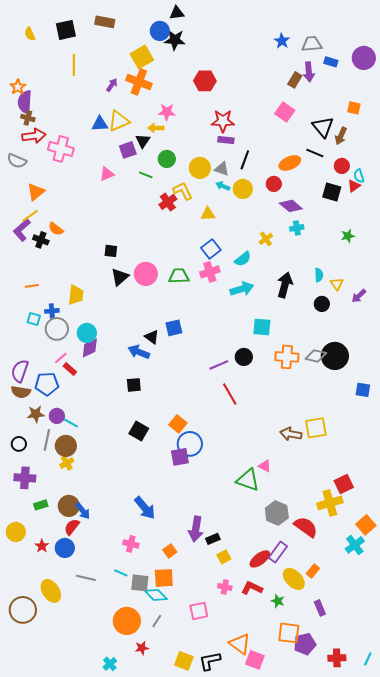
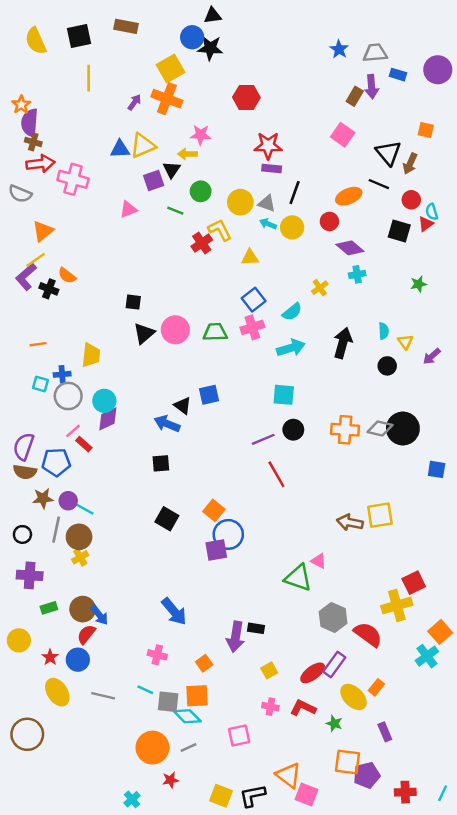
yellow semicircle: (30, 34) -> (36, 41), size x1.6
cyan square: (262, 327) -> (284, 395), moved
black rectangle: (213, 539) -> (256, 628), moved, turned 32
yellow ellipse: (51, 591) -> (57, 692), moved
gray line: (157, 621) -> (189, 748), turned 32

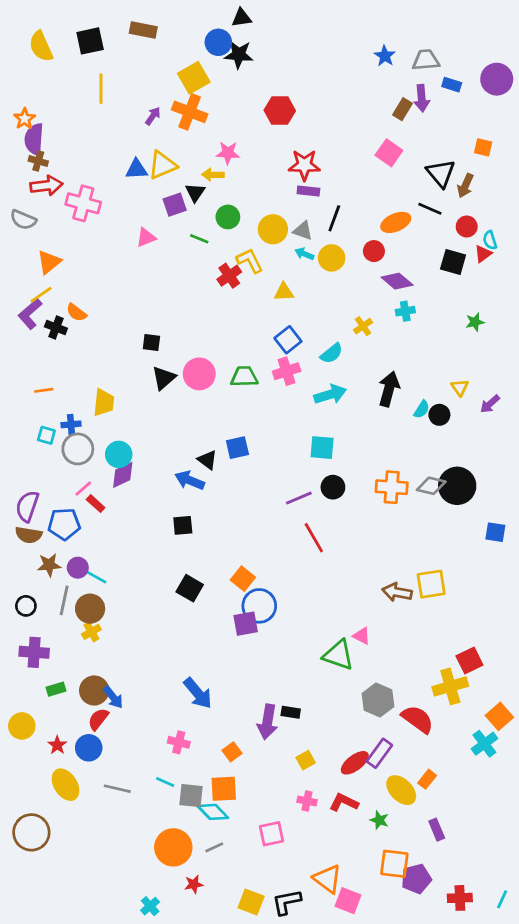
cyan semicircle: (384, 331) -> (422, 409), moved, turned 35

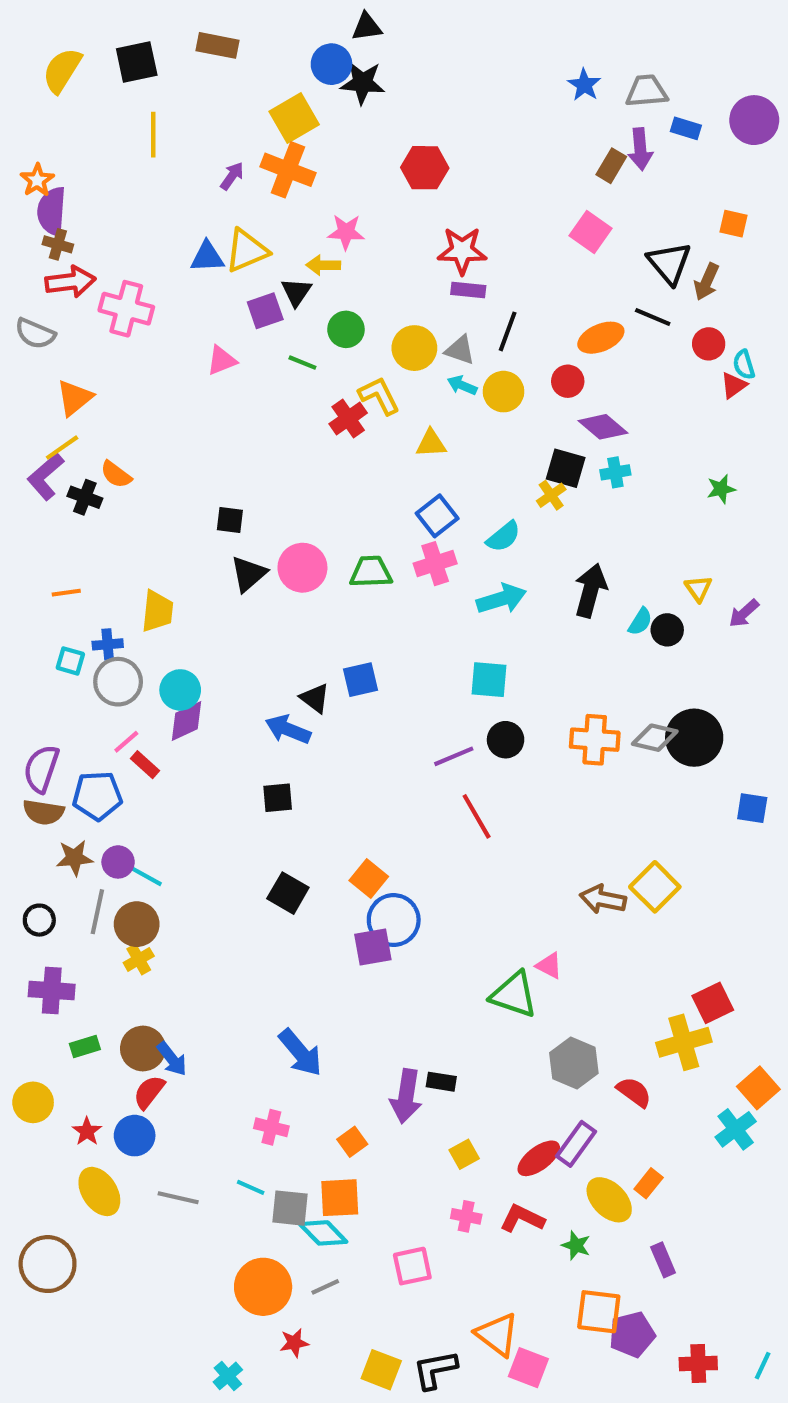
yellow semicircle: (41, 46) -> (62, 70), turned 56
black square: (453, 262) -> (566, 468), moved
yellow square: (431, 584) -> (655, 887), turned -36
red semicircle: (418, 719) -> (634, 1092), size x0.7

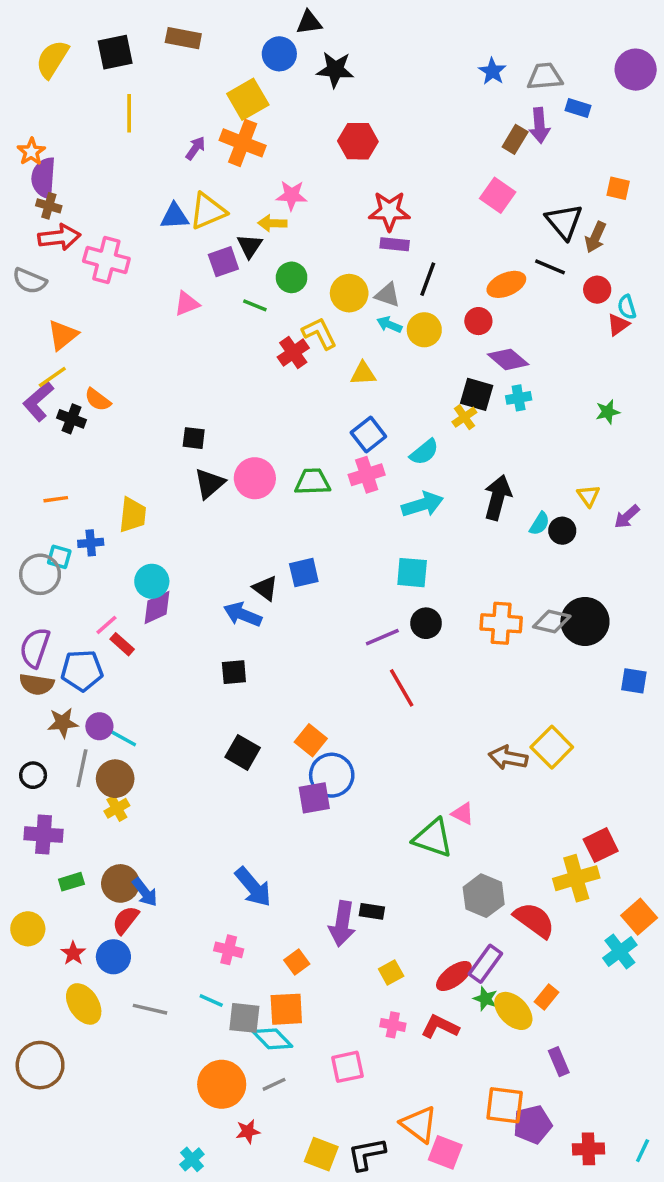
black star: (363, 83) -> (335, 70), moved
purple circle: (754, 120) -> (636, 70), moved
gray circle: (118, 682) -> (40, 574), moved
red semicircle: (634, 1092) -> (534, 920), size x1.4
green star: (576, 1245) -> (485, 999), moved

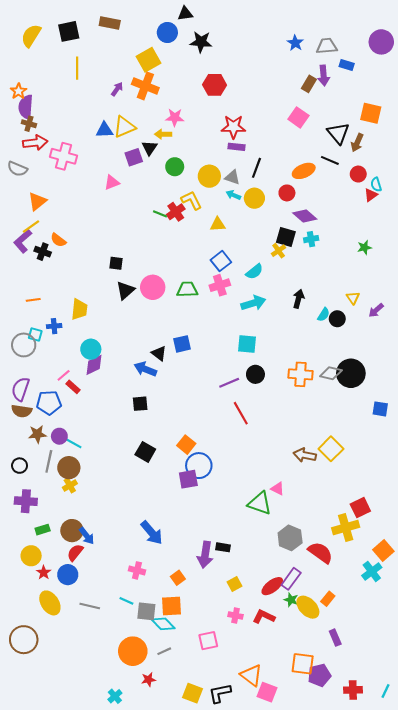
orange square: (618, 188) -> (371, 113), size x1.5
green line: (255, 305) -> (160, 214), moved
black arrow: (498, 497) -> (298, 299), size x0.7
yellow circle: (28, 929) -> (31, 556), moved

